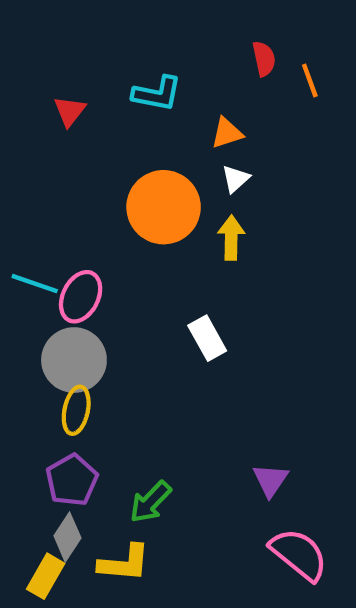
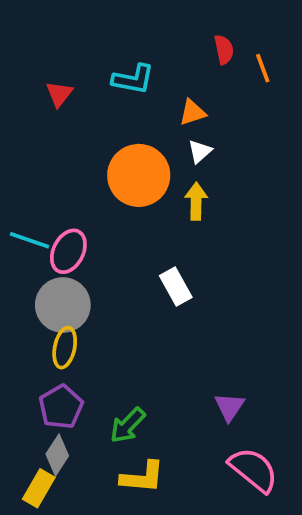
yellow L-shape: (124, 563) -> (142, 477), moved

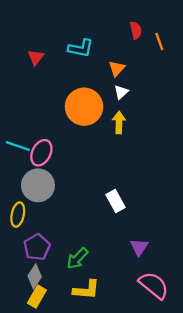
orange triangle: (192, 112) -> (117, 68), turned -30
white rectangle: (176, 286) -> (116, 201), moved
yellow ellipse: (65, 348) -> (18, 215), moved
yellow rectangle: (39, 488) -> (37, 297), moved

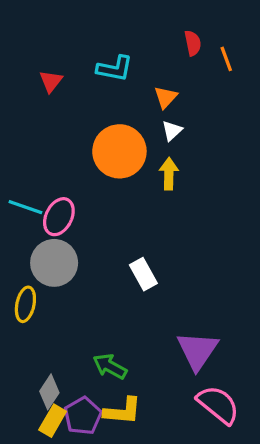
white rectangle: (116, 201) -> (143, 274), moved
purple pentagon: (37, 247) -> (83, 416), moved
purple triangle: (139, 247) -> (198, 351), size x1.6
green arrow: (77, 258) -> (110, 366), turned 75

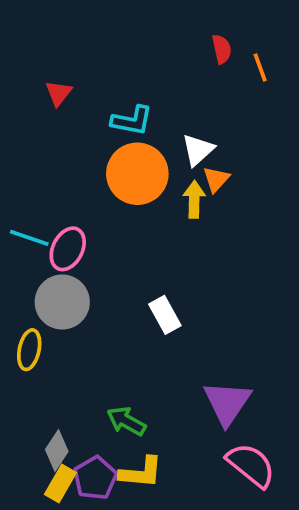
cyan L-shape: (115, 69) -> (132, 121), moved
orange triangle: (166, 97) -> (216, 179), moved
white triangle: (172, 131) -> (198, 150), size x1.4

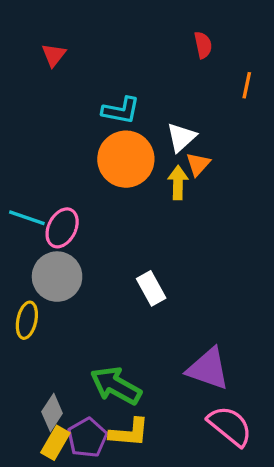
orange line: (260, 67) -> (247, 85), moved, turned 32
red triangle: (59, 93) -> (54, 55), moved
purple triangle: (227, 403) -> (208, 369), turned -45
green arrow: (126, 421) -> (116, 386), size x1.4

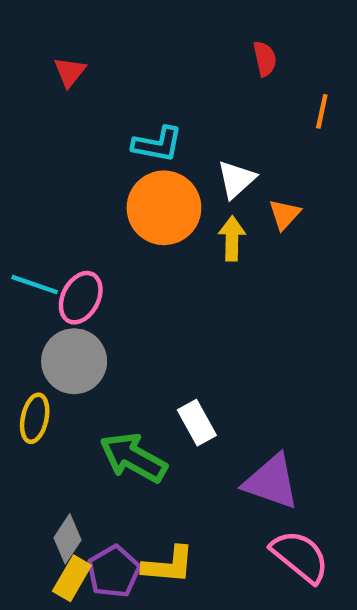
orange triangle: (198, 164) -> (285, 214), moved
white rectangle: (151, 288) -> (197, 423), moved
green arrow: (116, 386) -> (133, 458), moved

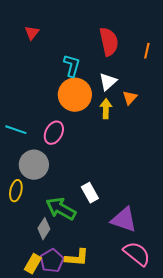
red semicircle: (265, 59) -> (109, 42), moved, size x1.8
cyan L-shape: (157, 144) -> (72, 66), turned -85
pink ellipse: (81, 298) -> (54, 133), moved
gray diamond: (68, 539) -> (44, 229), moved

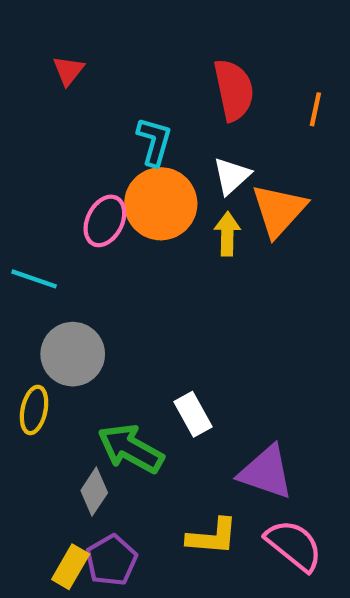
orange triangle: (130, 98) -> (279, 210), size x1.8
pink ellipse: (54, 133) -> (105, 221), moved
yellow L-shape: (77, 258) -> (212, 537), moved

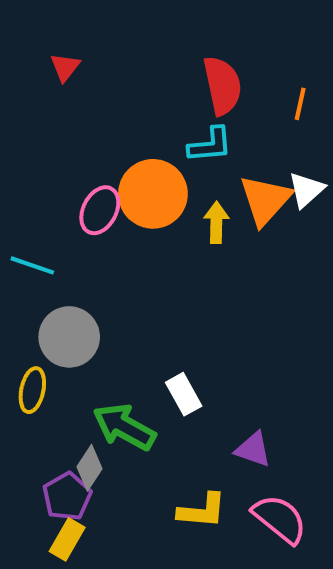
cyan L-shape: (154, 141) -> (210, 145), moved, turned 69
white triangle: (232, 176) -> (306, 190), moved
purple triangle: (266, 472) -> (253, 449), size x0.7
purple pentagon: (111, 560) -> (67, 496), moved

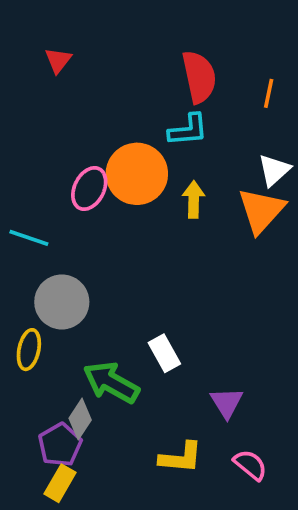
orange triangle: (265, 200) -> (261, 210), moved
purple triangle: (253, 449) -> (227, 403), turned 39
pink semicircle: (280, 519) -> (250, 465), size x0.7

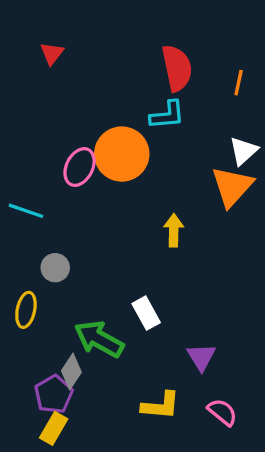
yellow arrow: (194, 199) -> (174, 230), moved
gray circle: (62, 302) -> (55, 268), size x0.6

